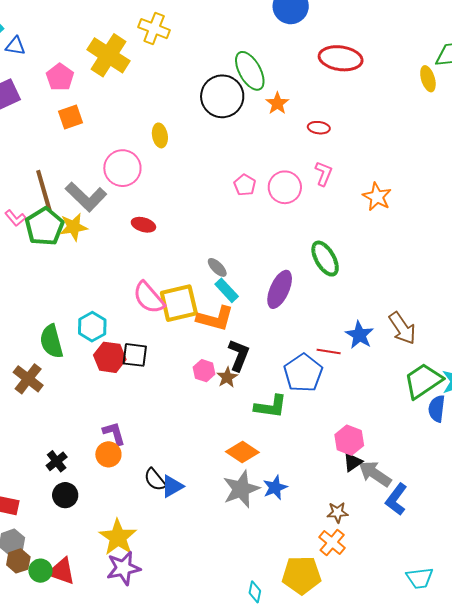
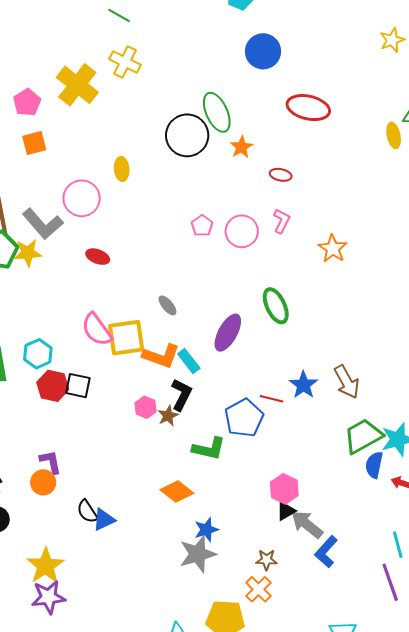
cyan rectangle: (227, 290) -> (189, 361), moved
gray star: (241, 489) -> (198, 554), moved

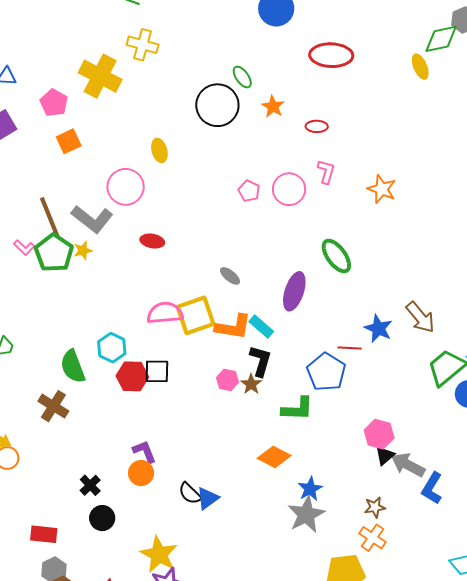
green ellipse: (217, 112) -> (242, 77), size x0.6
yellow star: (28, 253) -> (83, 250), size x0.7
pink semicircle: (97, 330) -> (165, 313), turned 132

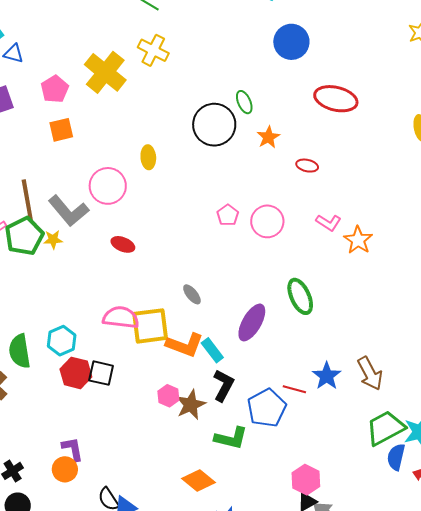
pink L-shape: (326, 172) -> (328, 223), moved, turned 95
black L-shape: (260, 361) -> (223, 385), moved
brown star: (251, 384) -> (191, 405), size x1.4

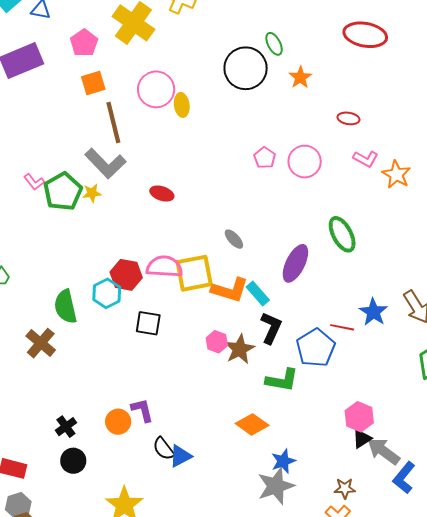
red ellipse: (307, 166) -> (348, 118), moved
pink circle: (108, 186) -> (156, 89), moved
brown line: (27, 200) -> (113, 123), moved
red hexagon: (76, 373) -> (126, 275), moved
purple L-shape: (73, 449) -> (142, 410), moved

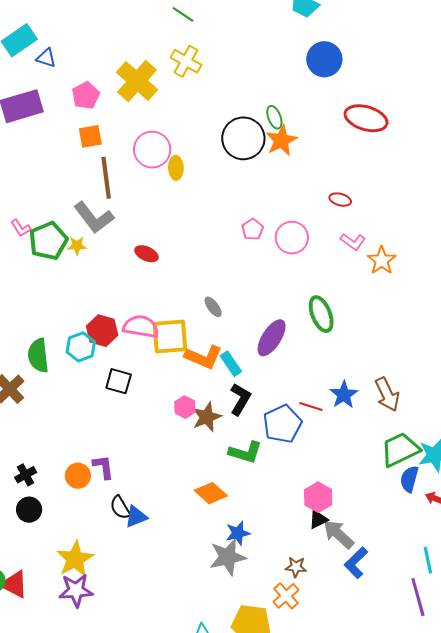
orange star: (300, 77) -> (281, 140), moved, size x1.4

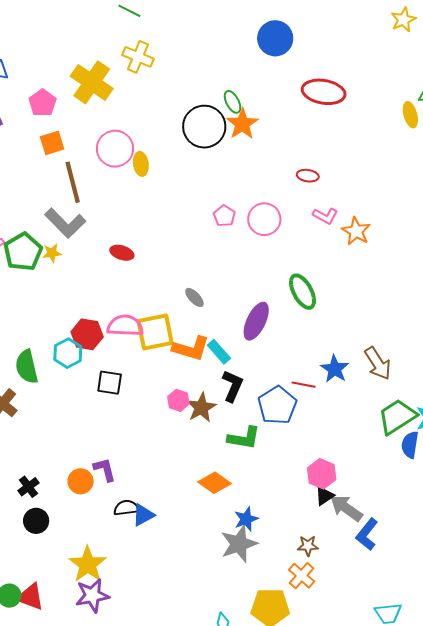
black semicircle: (120, 507) -> (126, 508), turned 120

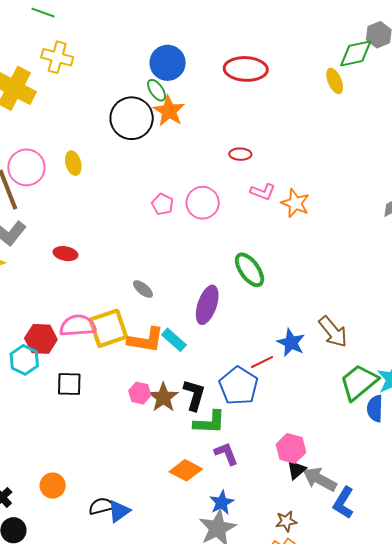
blue circle: (275, 38) -> (168, 63), moved
pink circle: (115, 149) -> (26, 167), moved
red line: (304, 385) -> (262, 362), turned -30
black L-shape: (233, 386) -> (194, 395), moved
purple L-shape: (105, 470) -> (226, 454), moved

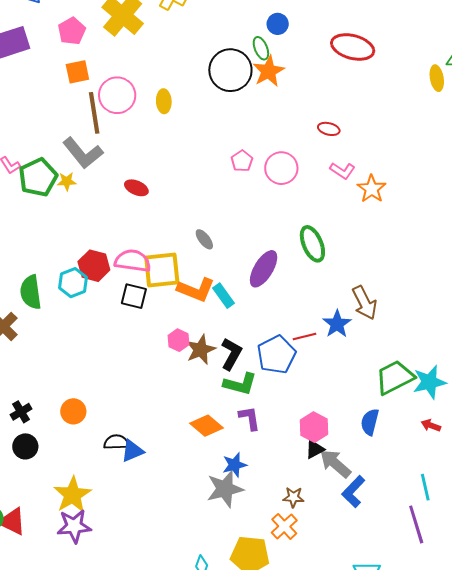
blue circle: (168, 63) -> (278, 24), size x0.6
brown arrow: (333, 332) -> (365, 303), moved
black square: (69, 384) -> (134, 296), moved
blue semicircle: (375, 409) -> (370, 422), moved

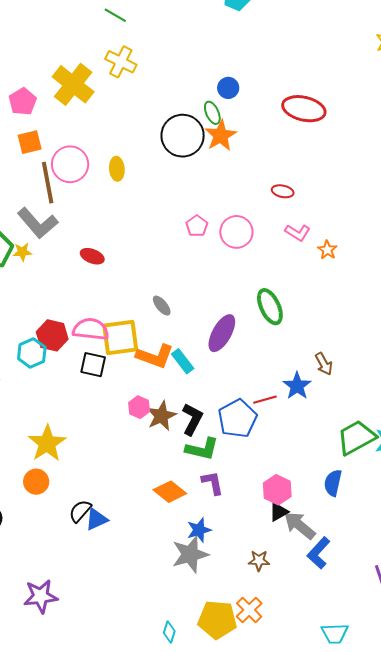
orange star: (372, 189) -> (327, 250), size x0.7
brown arrow: (365, 303) -> (324, 364), size x0.7
black semicircle: (116, 442) -> (80, 511), turned -45
yellow star: (72, 495) -> (47, 443), moved
orange cross: (284, 526) -> (249, 610), moved

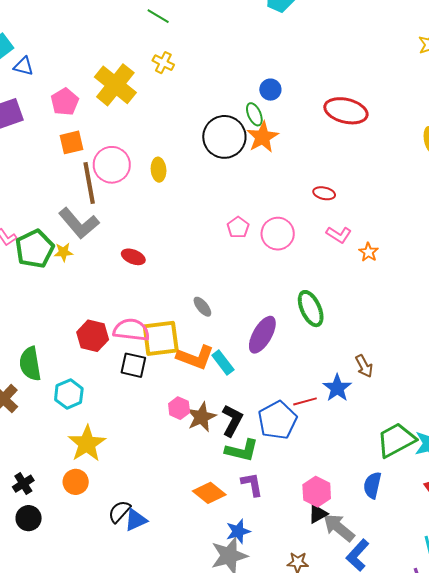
yellow cross: (121, 62) -> (163, 63), size x0.7
cyan hexagon: (32, 353) -> (69, 394), moved

